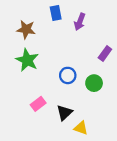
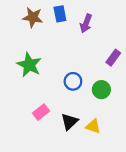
brown star: (26, 29) -> (33, 17), moved
yellow triangle: (81, 128) -> (93, 126), moved

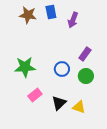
purple rectangle: (113, 58) -> (85, 54), moved
green star: (29, 65) -> (25, 67), moved, turned -30

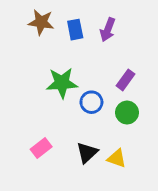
blue rectangle: (51, 12) -> (75, 30), moved
green star: (25, 67) -> (62, 83), moved
pink rectangle: (35, 95) -> (41, 148), moved

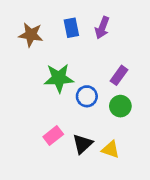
brown star: (41, 22) -> (31, 35), moved
pink rectangle: (41, 148) -> (53, 135), moved

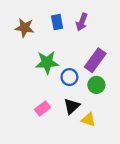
purple rectangle: (119, 75) -> (95, 60), size x1.5
black triangle: (83, 144) -> (72, 106), moved

